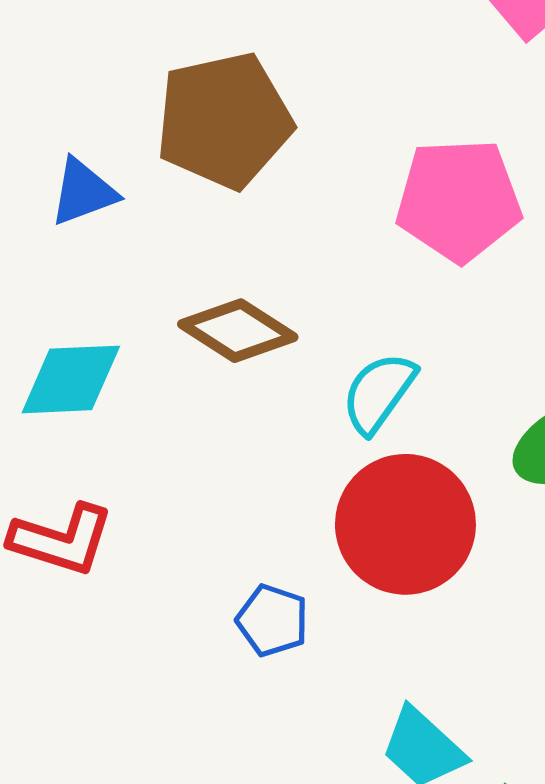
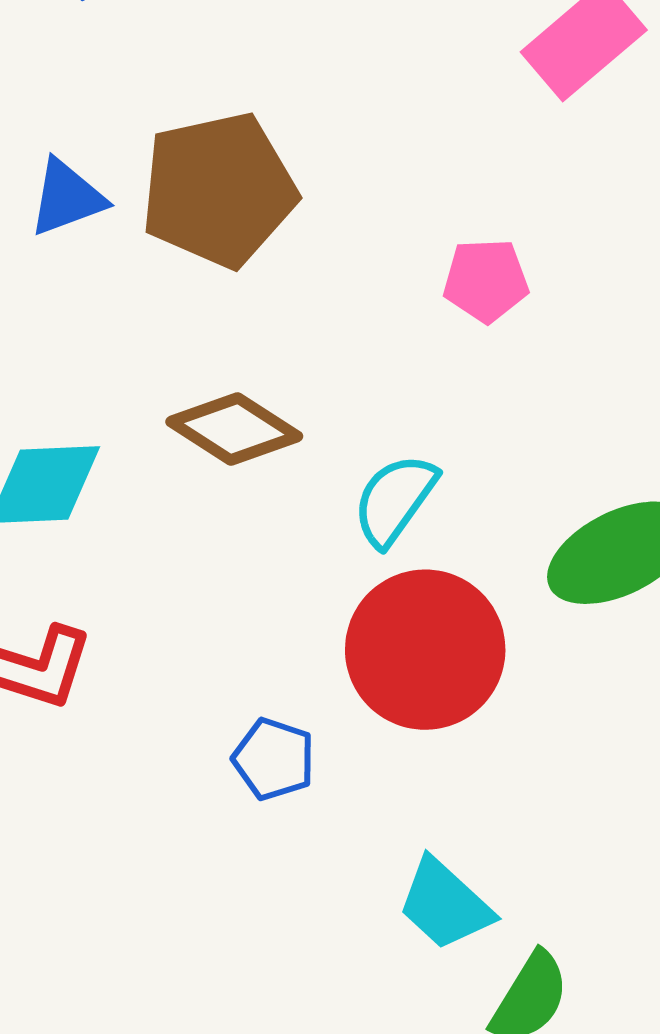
blue triangle: (83, 192) -> (67, 198), moved
pink pentagon: (459, 200) -> (486, 280), size x0.6

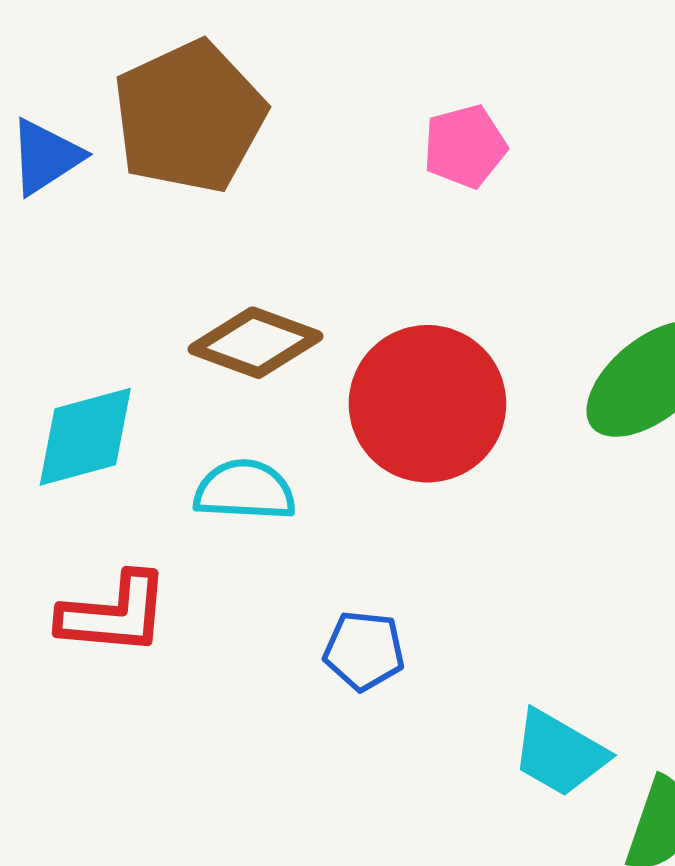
cyan semicircle: (395, 500) -> (245, 490), moved, turned 70
red circle: (425, 650) -> (427, 404), moved

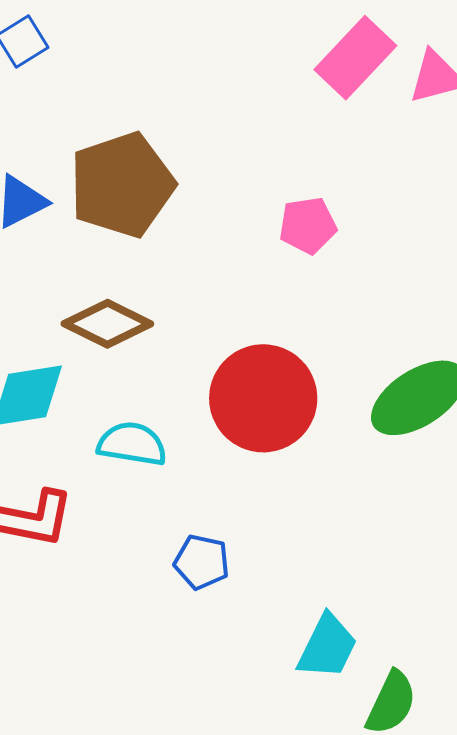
brown diamond: (256, 343) -> (107, 324), moved
cyan trapezoid: (559, 753) -> (327, 647), turned -100

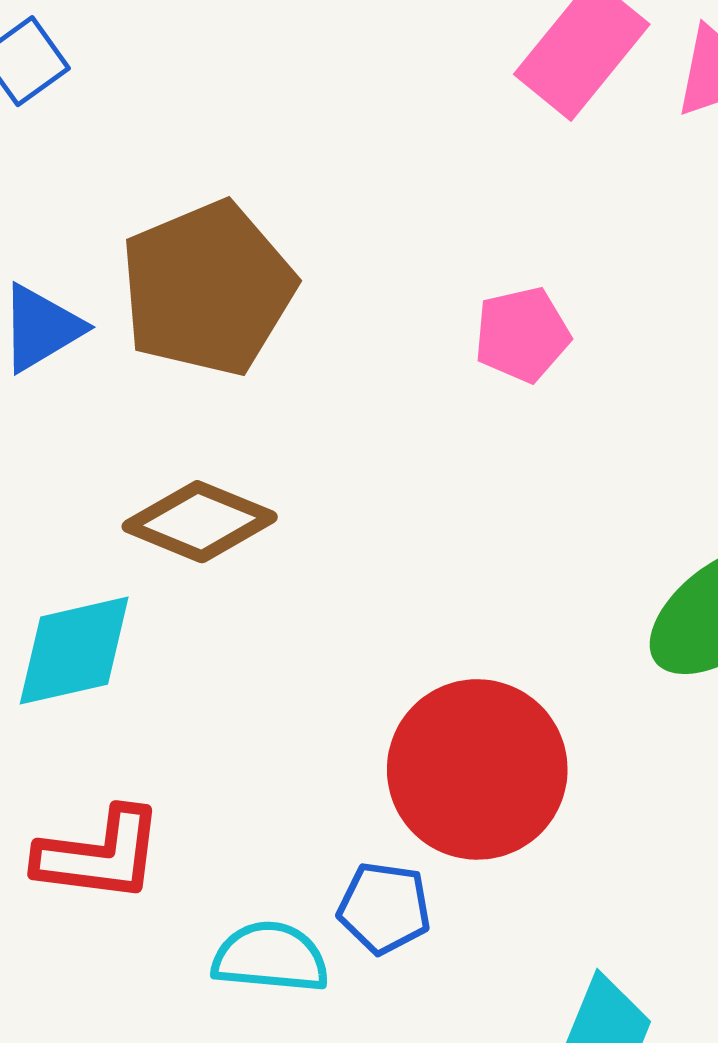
red circle: (263, 398) -> (477, 769), moved
cyan semicircle: (132, 444) -> (270, 957), moved

